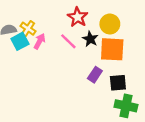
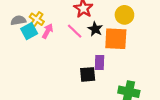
yellow circle: (110, 24) -> (124, 15), moved
purple rectangle: (95, 75) -> (100, 63), turned -32
black square: (118, 83) -> (88, 74), moved

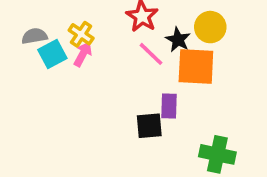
yellow cross: (37, 19) -> (81, 34), moved
black star: (95, 29) -> (178, 40), moved
pink line: (75, 31) -> (151, 54), moved

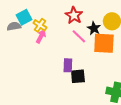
cyan square: (52, 54) -> (24, 17), moved
purple rectangle: (169, 106) -> (68, 65), moved

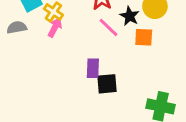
gray semicircle: (14, 26) -> (17, 27), moved
orange square: (104, 43) -> (144, 37), size x0.6

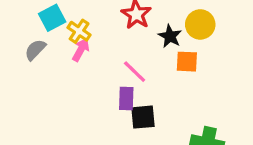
gray semicircle: (17, 27) -> (35, 50), turned -36
pink line: (108, 27) -> (135, 72), moved

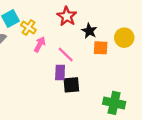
yellow circle: (200, 24) -> (124, 38), moved
pink arrow: (81, 50) -> (40, 44), moved

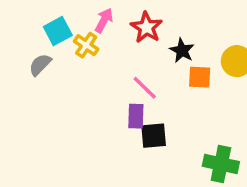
pink arrow: (40, 44) -> (104, 20), moved

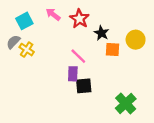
pink arrow: (104, 20) -> (53, 14), turned -80
yellow cross: (86, 45) -> (27, 50), moved
green cross: (221, 164) -> (126, 103), turned 35

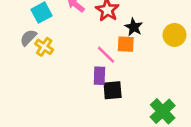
orange square: (112, 50) -> (126, 44), moved

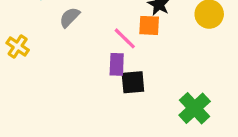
gray semicircle: (28, 38) -> (70, 17), moved
yellow cross: (44, 47) -> (18, 47), moved

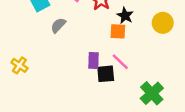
pink line: (125, 38) -> (120, 62), moved
yellow cross: (18, 47) -> (19, 65), moved

